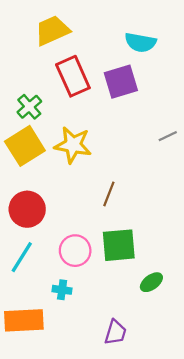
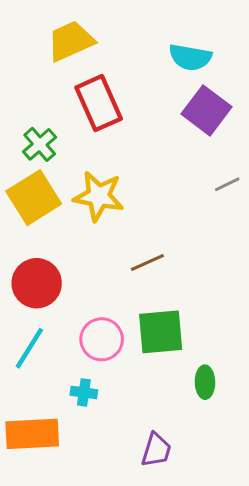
purple square: (121, 82) -> (206, 110), moved, turned -36
brown line: (109, 194) -> (147, 263), turned 45
green ellipse: (151, 282) -> (205, 382), turned -55

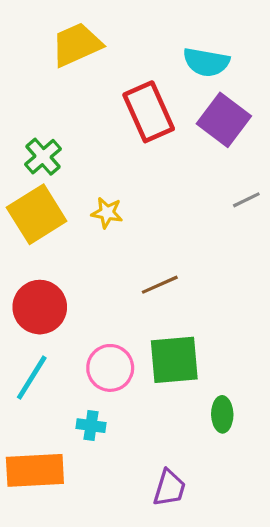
red rectangle: (99, 103) -> (149, 112), moved
yellow star: (99, 196) -> (107, 213), size x0.6

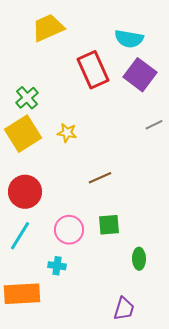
green square: (174, 360) -> (109, 225), size x0.7
purple trapezoid: (169, 488) -> (124, 309), moved

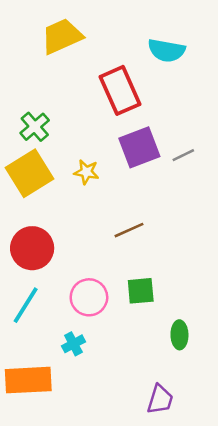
purple square: (140, 75) -> (139, 147), moved, turned 32
gray line: (154, 125) -> (183, 155), moved
cyan cross: (57, 266) -> (73, 344), turned -36

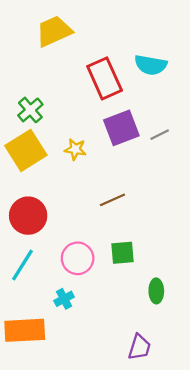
cyan semicircle: (167, 50) -> (151, 65), moved

